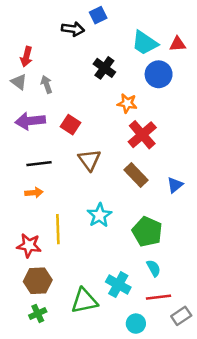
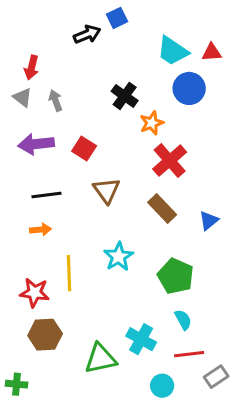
black arrow: (73, 29) -> (87, 34), turned -30
black cross: (104, 68) -> (125, 96), moved
orange star: (127, 103) -> (152, 123), turned -30
green cross: (38, 313) -> (17, 384), moved, turned 30

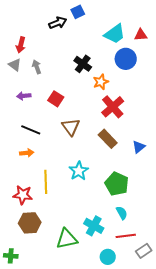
cyan trapezoid: (173, 51) -> (115, 34), turned -70
purple arrow: (36, 144) -> (24, 96), size x0.6
black line: (47, 195) -> (31, 130), turned 30

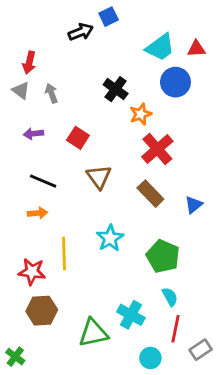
red line: (126, 236) -> (175, 329), turned -72
green cross: (11, 256) -> (15, 357), turned 32

